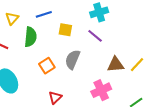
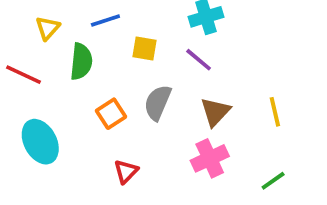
brown triangle: (116, 65) -> (215, 112), moved, turned -42
yellow line: (137, 65) -> (275, 112), turned -56

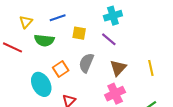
green semicircle: (81, 62) -> (44, 40), turned 90
cyan ellipse: (40, 142) -> (41, 84), moved

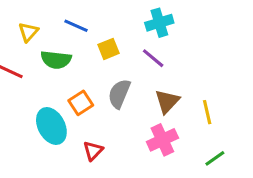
blue line: (58, 18) -> (76, 26), turned 42
yellow square: (79, 33) -> (108, 49), turned -32
yellow line: (151, 68) -> (207, 112), moved

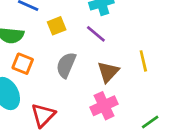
orange square: (81, 103) -> (23, 64), moved, turned -35
yellow line: (207, 112) -> (143, 61), moved
red triangle: (93, 151) -> (43, 115), size x1.4

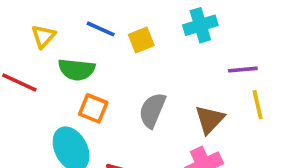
yellow square: (57, 26) -> (141, 40), moved
purple line: (96, 34) -> (243, 70), moved, turned -45

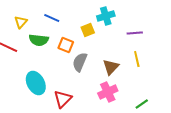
yellow square: (141, 40) -> (88, 30), moved
purple line: (243, 70) -> (135, 33), moved
orange square: (93, 108) -> (66, 45), moved

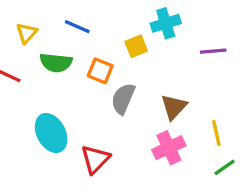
yellow line: (137, 59) -> (216, 133), moved

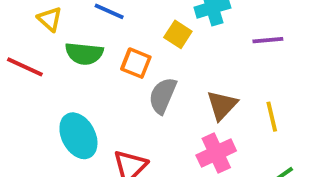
yellow triangle: (27, 33) -> (50, 19), turned -30
yellow square: (136, 46) -> (178, 34), turned -35
yellow line: (216, 133) -> (272, 117), moved

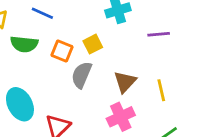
yellow square: (178, 34) -> (93, 44), moved, turned 30

